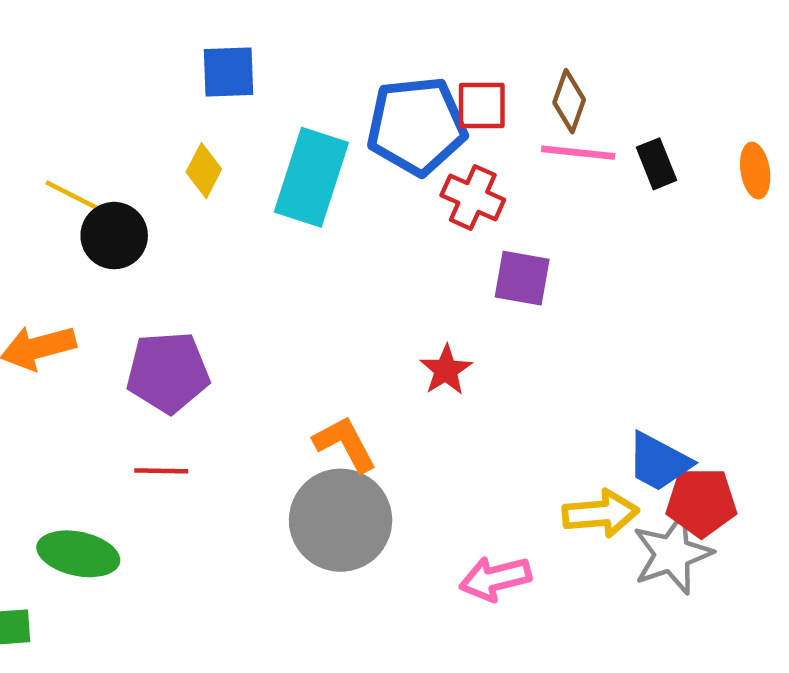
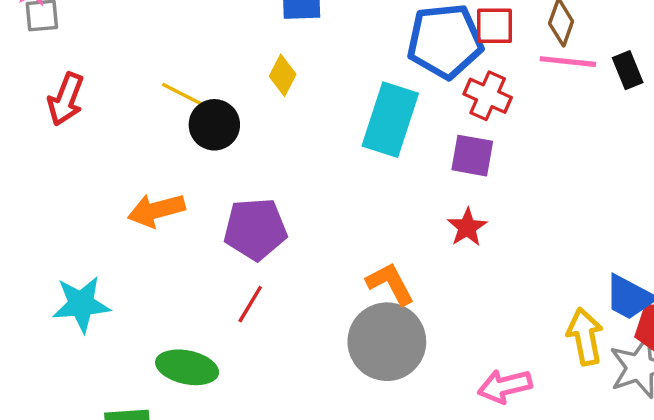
cyan rectangle: (311, 177) -> (390, 120), moved
purple square: (522, 278) -> (472, 156), moved
red line: (161, 471) -> (250, 304), turned -60
yellow arrow: (601, 513) -> (585, 337), turned -96

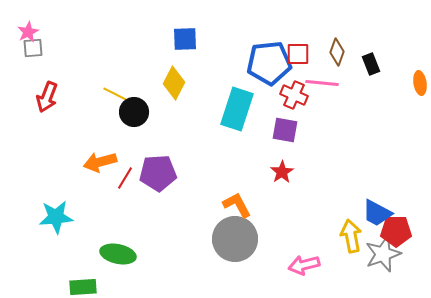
pink line: (568, 62) -> (322, 83), moved
black rectangle: (628, 70) -> (371, 64), moved
yellow diamond: (283, 75) -> (174, 83), size x1.4
red line: (250, 304) -> (125, 178), moved

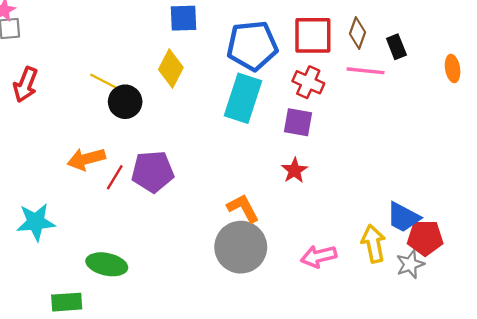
red square: (298, 54) -> (313, 35), size x1.5
blue pentagon: (269, 63) -> (252, 46), moved
pink line: (322, 83) -> (366, 71), moved
gray star: (383, 254) -> (410, 264), size x0.7
pink arrow: (304, 265) -> (319, 256), moved

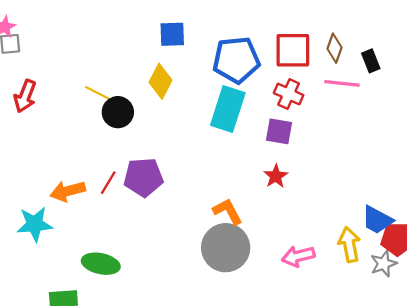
orange arrow: (86, 159) -> (68, 191), moved

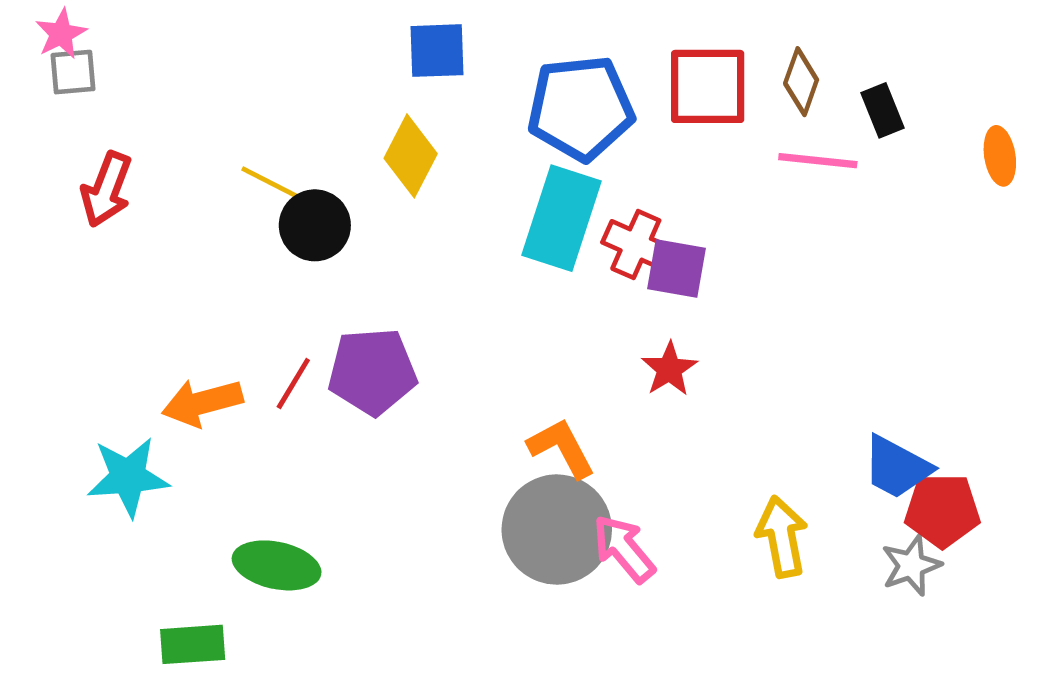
red cross: (289, 94) -> (636, 245), moved
yellow arrow: (349, 244) -> (782, 537), moved
pink arrow: (298, 256) -> (624, 549), moved, turned 64

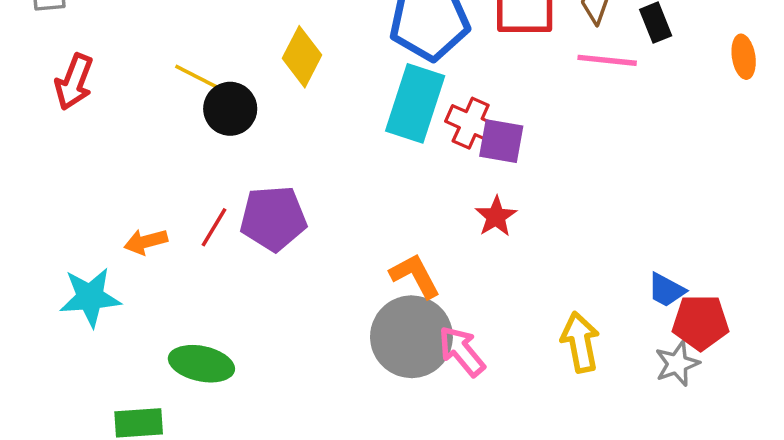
orange arrow: (202, 403) -> (146, 242), size x0.7
blue trapezoid: (897, 467) -> (666, 290), size x0.7

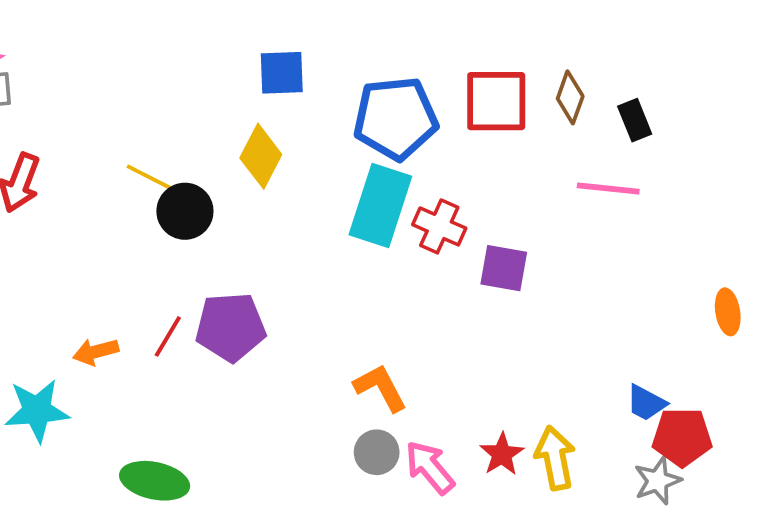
orange ellipse: (744, 57) -> (728, 312), moved
pink line: (607, 60) -> (608, 188), moved
purple square: (501, 141) -> (504, 268), moved
red star: (496, 216) -> (502, 454), moved
gray circle: (411, 337) -> (377, 452), size x0.5

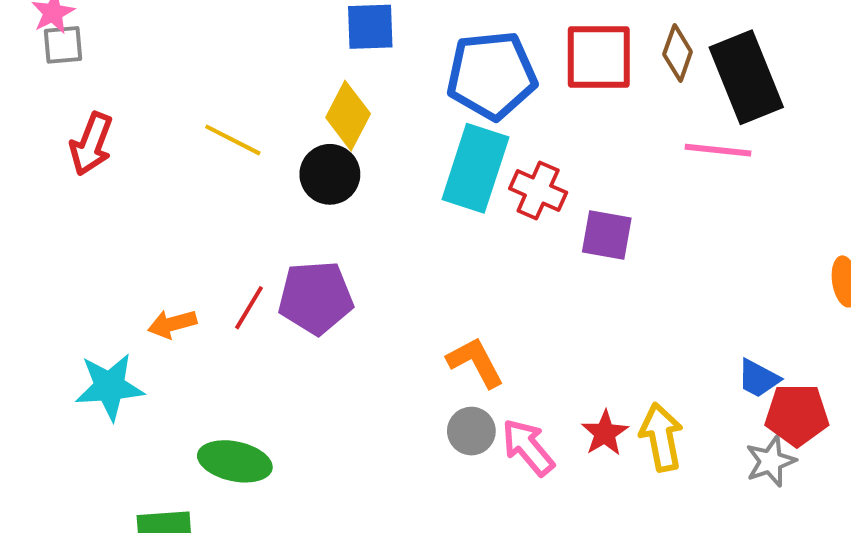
black rectangle: (635, 120) -> (746, 77), size x2.0
black circle: (185, 211) -> (330, 174), moved

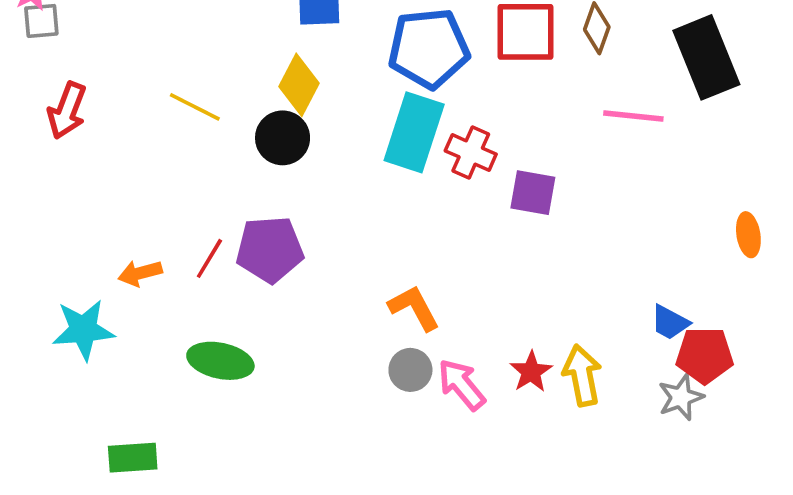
black rectangle: (746, 77) -> (706, 57), moved
green ellipse: (235, 461) -> (220, 361), moved

